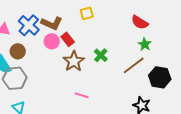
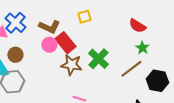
blue cross: (29, 25) -> (15, 23), moved
red rectangle: (68, 39) -> (65, 43), size x1.5
green cross: (101, 55) -> (98, 59), size x1.5
brown star: (74, 61) -> (71, 65), turned -30

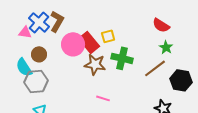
yellow square: (84, 17) -> (108, 36), moved
brown L-shape: (49, 27) -> (57, 21), moved, turned -85
pink circle: (49, 45) -> (73, 44), size x1.5
green cross: (98, 59) -> (122, 58), turned -30

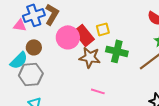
blue cross: (39, 22) -> (34, 15), turned 30
cyan semicircle: (24, 67) -> (19, 60), turned -102

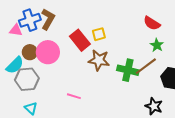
pink circle: (68, 37) -> (48, 52), moved
green cross: (117, 51) -> (128, 70), moved
brown star: (90, 57) -> (99, 60), moved
pink line: (98, 91) -> (74, 96), moved

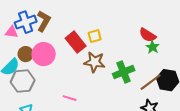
red semicircle: (152, 23) -> (148, 35), moved
brown line: (146, 66) -> (151, 82), moved
green cross: (128, 70) -> (124, 72), turned -35

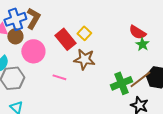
yellow square: (95, 36) -> (84, 33), turned -32
brown circle: (26, 54) -> (15, 36), moved
green cross: (124, 72) -> (121, 83), moved
pink line: (70, 98) -> (59, 77), moved

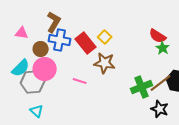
blue cross: (15, 19) -> (60, 40), moved, turned 30
brown circle: (15, 36) -> (41, 49), moved
pink circle: (33, 51) -> (45, 69), moved

